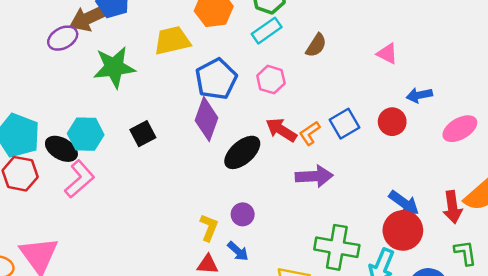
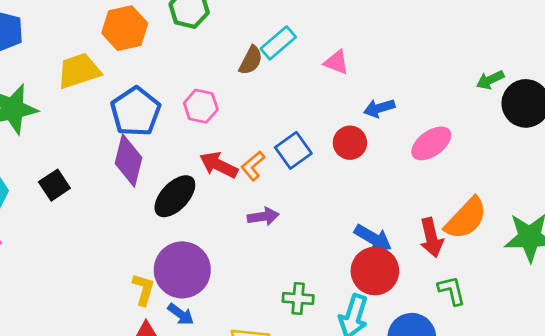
cyan rectangle: (267, 31) -> (278, 43), moved
purple arrow: (314, 176) -> (263, 216), size x0.7
purple circle: (243, 214) -> (182, 270), size x2.0
green cross: (337, 247) -> (298, 298), size x0.6

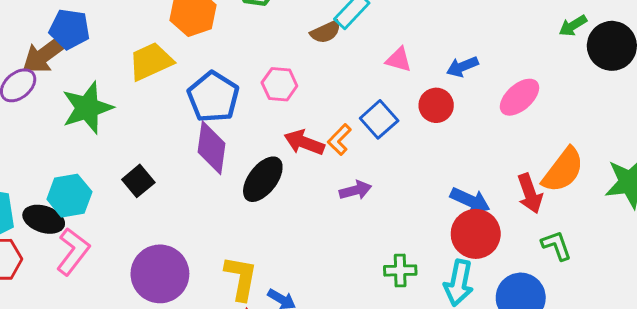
brown semicircle: (251, 60) -> (326, 32), turned 44
pink triangle: (336, 62) -> (399, 60), moved
purple circle: (182, 270) -> (160, 274), moved
yellow L-shape: (144, 289) -> (241, 278), size x1.4

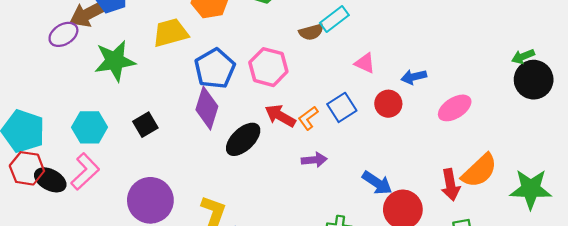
green arrow: (573, 26) -> (523, 56), moved
pink hexagon: (279, 84) -> (268, 67), size x1.4
blue arrow: (470, 201) -> (377, 183), moved
black ellipse: (44, 219) -> (50, 180), moved

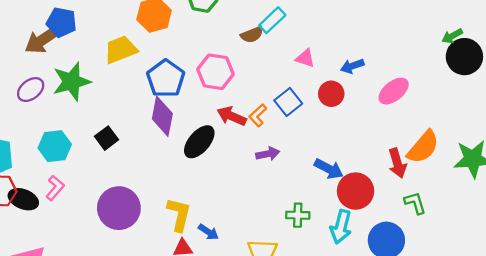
purple ellipse: (63, 34) -> (31, 90), moved
pink L-shape: (85, 172) -> (55, 188), size x0.7

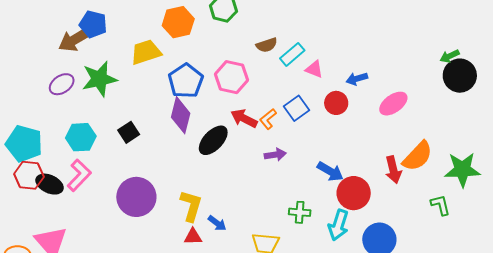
cyan rectangle: (272, 20) -> (292, 54), moved
pink L-shape: (55, 188) -> (79, 175), size x1.4
green L-shape: (415, 203) -> (440, 205), moved

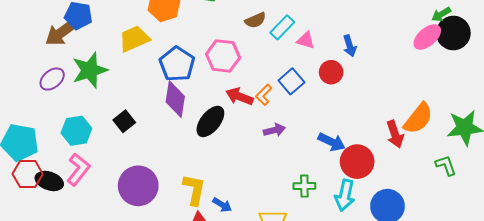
blue arrow: (357, 79) -> (350, 46), turned -85
pink ellipse: (393, 104) -> (427, 37), moved

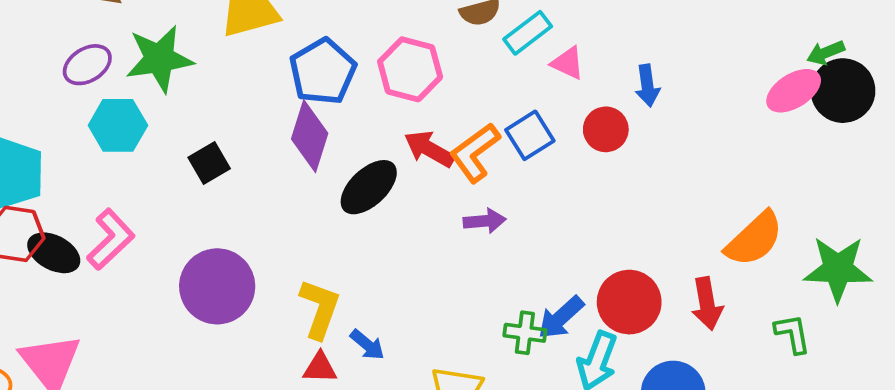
orange L-shape: (264, 95) -> (475, 153), size x1.5
cyan hexagon: (76, 131) -> (118, 125), moved
red arrow: (395, 134) -> (707, 304), moved
blue arrow: (332, 142) -> (561, 317), moved, turned 104

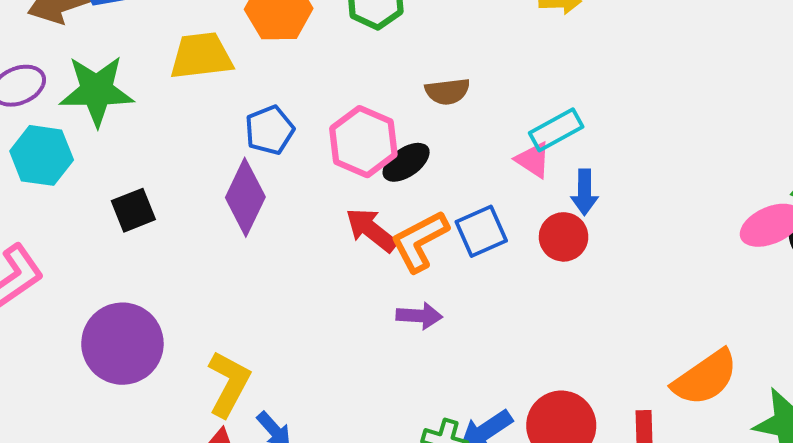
cyan rectangle: (528, 33) -> (556, 130), moved
blue pentagon: (323, 71) -> (269, 130), size x0.7
blue arrow: (647, 86) -> (585, 192), moved
black ellipse: (369, 187) -> (406, 162), moved, size x0.7

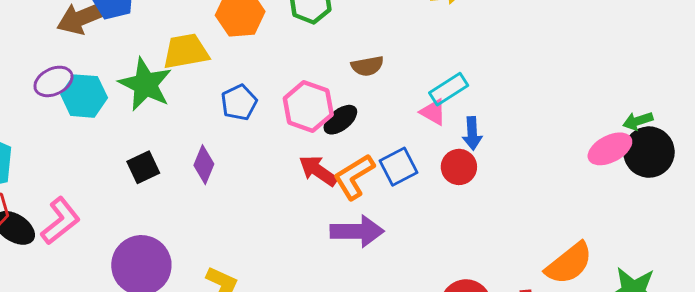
green star: (97, 91) -> (145, 84), moved, turned 30
cyan hexagon: (42, 155) -> (84, 96), moved
purple diamond: (245, 197) -> (204, 165), moved, size x0.7
purple arrow: (419, 316) -> (357, 231), size x1.6

